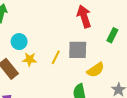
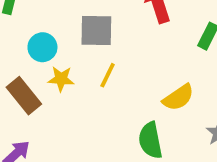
gray square: (78, 50) -> (96, 30), moved

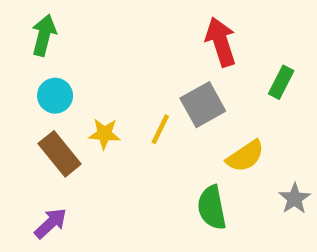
gray square: (96, 30) -> (203, 105), moved, turned -30
cyan circle: (42, 47) -> (55, 96), moved

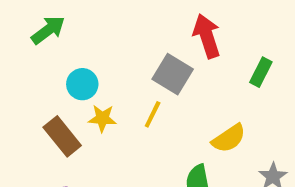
green arrow: (44, 35) -> (48, 30), turned 39
cyan circle: (55, 96) -> (82, 84), moved
gray square: (203, 105) -> (173, 74), moved, turned -30

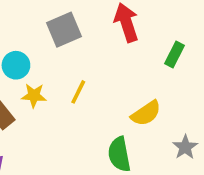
gray square: (173, 74) -> (64, 30), moved, turned 36

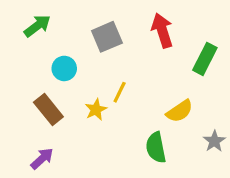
green rectangle: (174, 55) -> (205, 59), size x1.4
yellow star: (34, 95) -> (96, 110), moved, turned -30

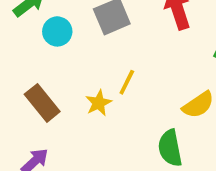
cyan circle: (64, 68) -> (57, 31), moved

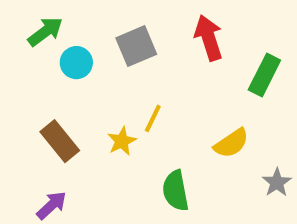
green semicircle: (170, 148) -> (176, 191), moved

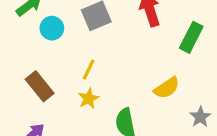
yellow line: (153, 118) -> (89, 69), moved
yellow star: (122, 141) -> (89, 99), moved

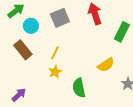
brown rectangle: (40, 86) -> (23, 50), moved

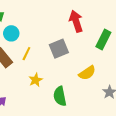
gray square: (60, 18) -> (59, 49), moved
yellow line: (55, 53) -> (26, 54), moved

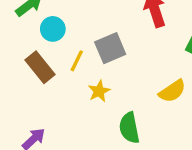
gray square: (59, 49) -> (110, 48), moved
yellow star: (36, 80) -> (99, 91), moved

